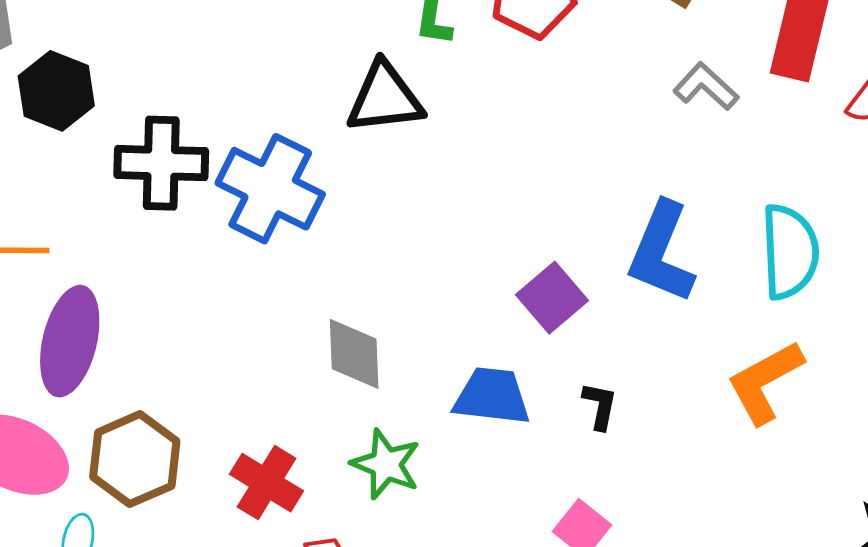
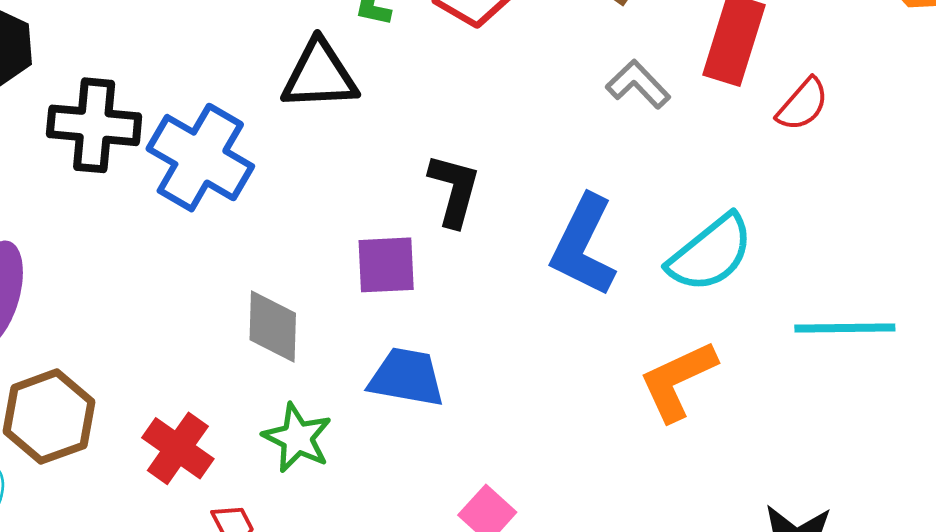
cyan semicircle: (790, 252) -> (711, 253), turned 50
purple square: (552, 298) -> (386, 265), moved, turned 34
black L-shape: (600, 406) -> (454, 190), moved, size x1.5

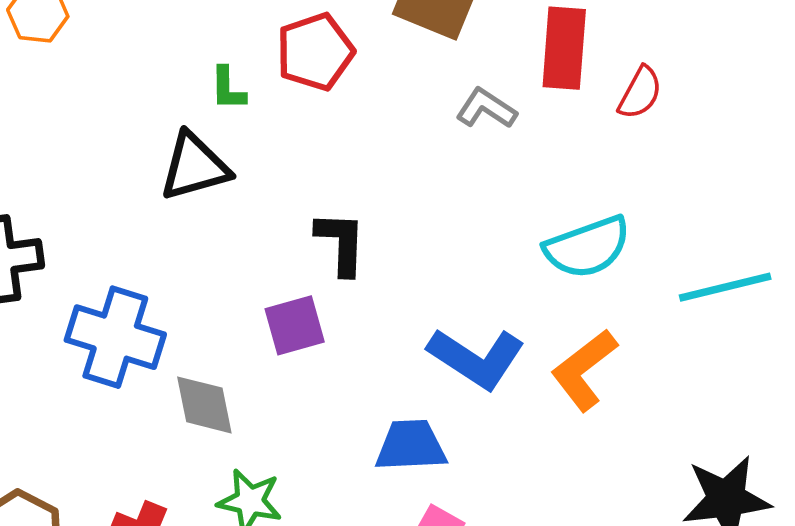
blue cross: (200, 158) -> (115, 337), moved
blue L-shape: (584, 246) -> (476, 358), moved, turned -70
cyan semicircle: (711, 253) -> (587, 247), turned 32
blue trapezoid: (407, 377) -> (411, 446), moved

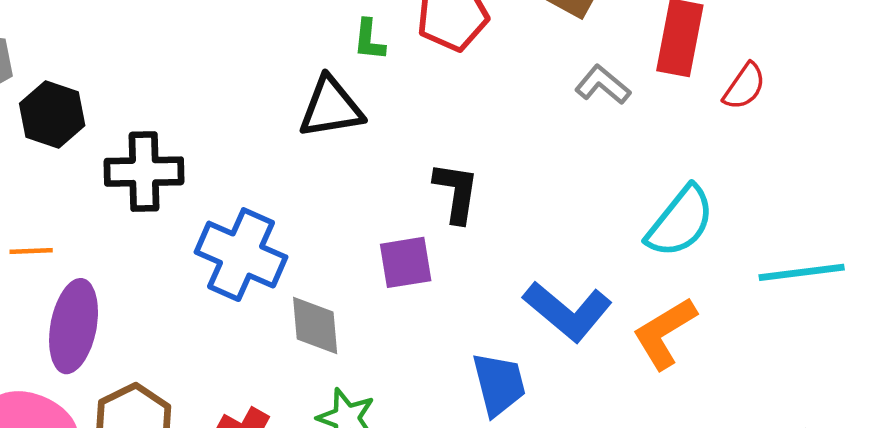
cyan semicircle: (587, 247) -> (680, 222), turned -38
blue trapezoid: (411, 446) -> (499, 384), turned 72

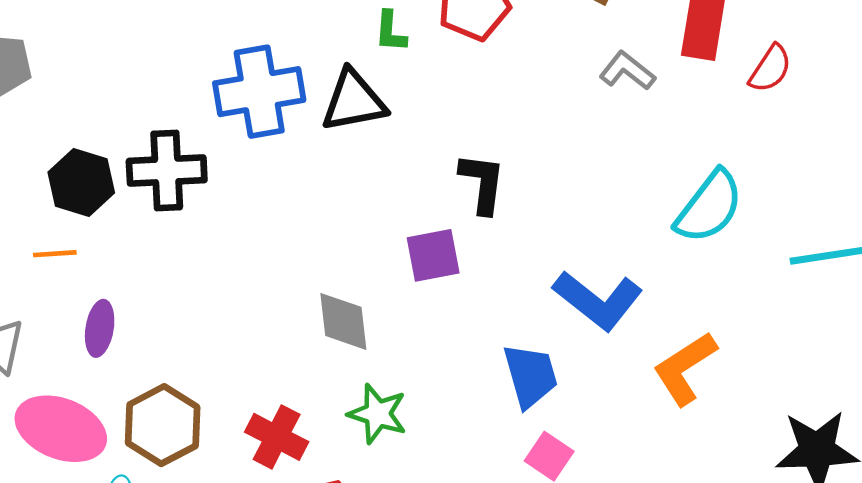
black hexagon: (52, 115) -> (81, 183), moved
blue cross: (241, 255) -> (259, 92), moved, turned -32
purple ellipse: (74, 326) -> (100, 328), size x0.6
orange L-shape: (665, 333) -> (685, 368), moved

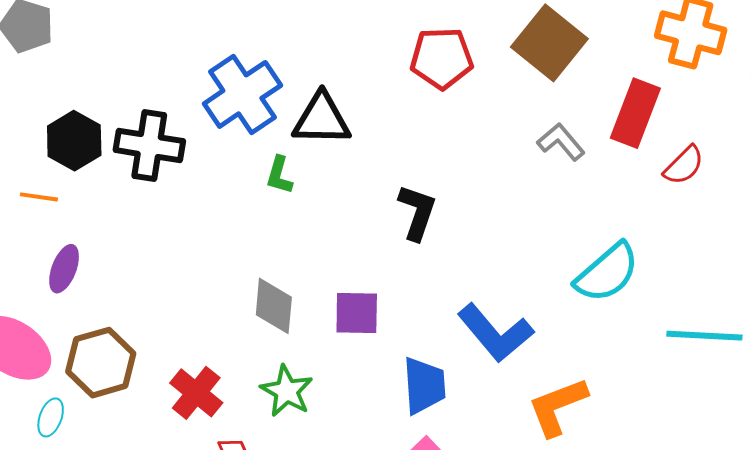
green L-shape: (390, 32) -> (279, 175), moved
blue cross: (259, 92) -> (242, 94), turned -36
purple square: (433, 255) -> (357, 313), moved

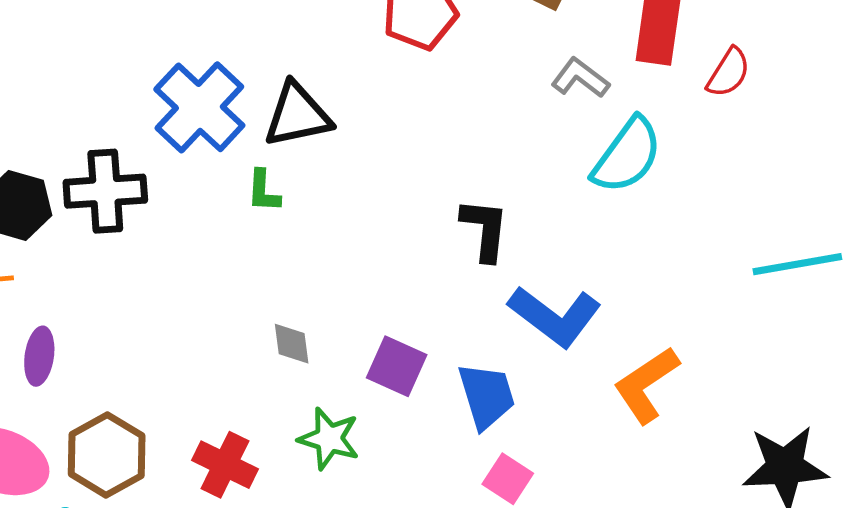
black L-shape: (417, 212) -> (485, 229), moved
cyan semicircle: (607, 273) -> (627, 156), moved
gray diamond: (274, 306) -> (292, 344), size x0.7
purple square: (357, 313) -> (397, 366), moved, turned 36

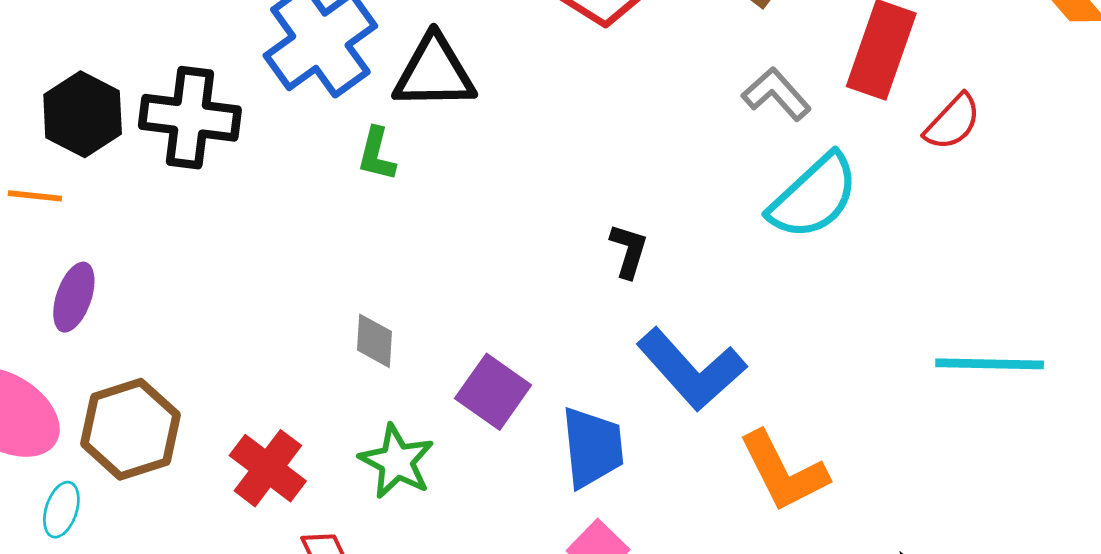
black L-shape: (485, 229) -> (629, 251), size x0.7
orange L-shape: (646, 385) -> (783, 472), turned -94

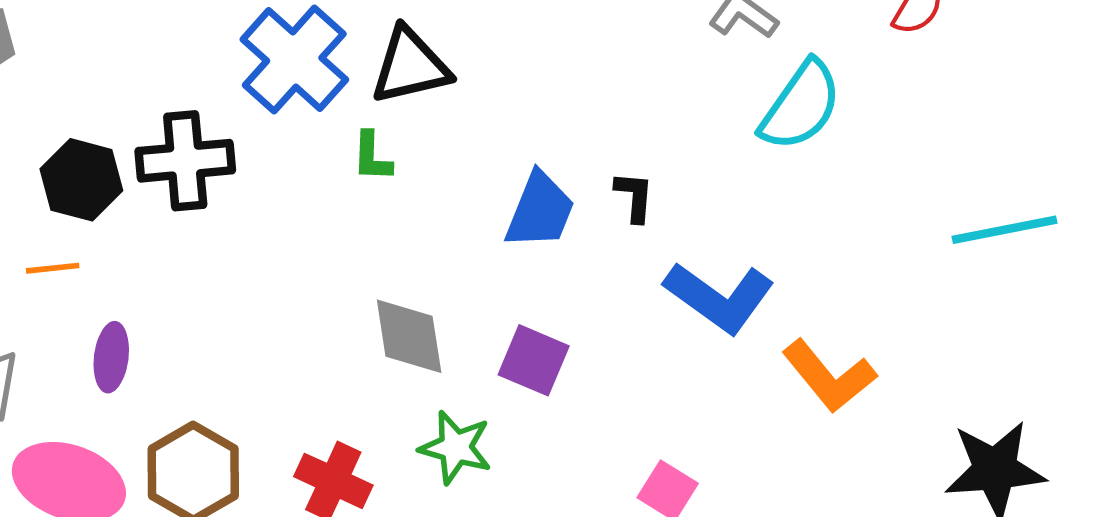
gray diamond: (374, 341) -> (409, 336), size x1.6
blue trapezoid: (592, 447) -> (540, 211), moved, turned 40

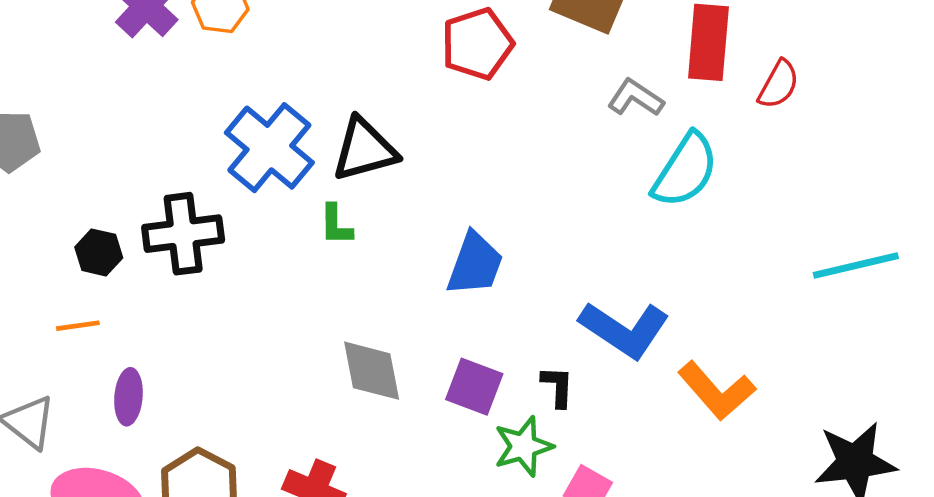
black hexagon: (81, 180) -> (99, 252), size x0.7
black L-shape: (634, 197) -> (558, 387), moved
green star: (456, 447) -> (523, 446), moved, turned -30

